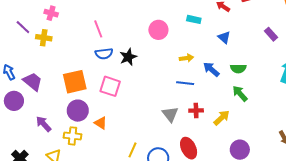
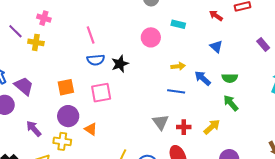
cyan rectangle: (194, 19) -> (178, 24), moved
orange square: (75, 82) -> (66, 87), size x0.7
pink square: (110, 86) -> (101, 93), turned -30
red cross: (196, 110) -> (184, 127), moved

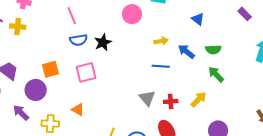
purple circle: (68, 116) -> (36, 90), moved

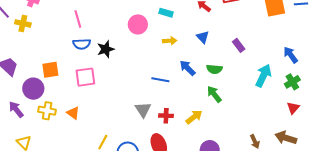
purple rectangle: (245, 14) -> (239, 45), moved
yellow arrow: (161, 41) -> (170, 41), moved
yellow cross: (50, 124) -> (47, 111), moved

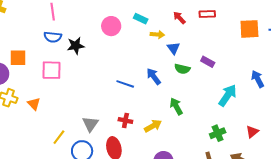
yellow arrow: (170, 41) -> (157, 34), moved
purple rectangle: (239, 45) -> (208, 62), turned -32
green semicircle: (214, 69) -> (182, 69), moved
green cross: (292, 82) -> (218, 133), moved
gray triangle: (143, 110) -> (90, 124), moved

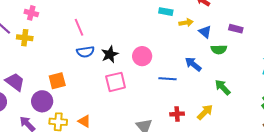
pink circle: (111, 26) -> (142, 56), moved
purple rectangle: (208, 62) -> (236, 29), moved
pink square: (51, 70) -> (116, 82), moved

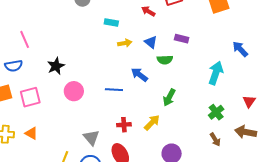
yellow arrow: (186, 23) -> (125, 43), moved
blue semicircle: (85, 52) -> (14, 66), moved
pink circle: (142, 56) -> (74, 91), moved
pink square: (116, 82) -> (30, 97), moved
green arrow: (223, 87) -> (169, 97), turned -108

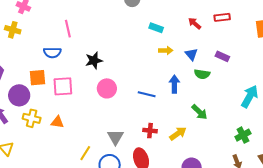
blue arrow: (139, 75) -> (174, 84), turned 42
green arrow: (169, 97) -> (199, 112), turned -84
orange triangle: (31, 133) -> (57, 122), turned -32

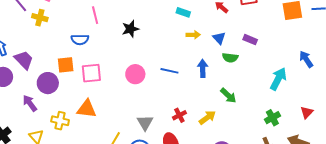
black star: (94, 60) -> (130, 29), moved
blue line: (147, 94) -> (169, 71), moved
yellow cross: (32, 118) -> (60, 121), moved
orange triangle: (57, 122) -> (87, 109), size x1.5
red cross: (150, 131) -> (179, 115), turned -32

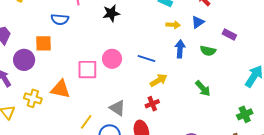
blue triangle: (219, 38) -> (198, 22), moved, turned 32
blue arrow: (203, 68) -> (180, 49), moved
pink square: (91, 73) -> (87, 70), moved
yellow arrow: (207, 118) -> (159, 80), moved
gray triangle: (145, 123) -> (117, 108), turned -30

